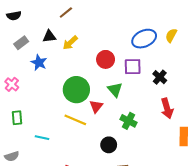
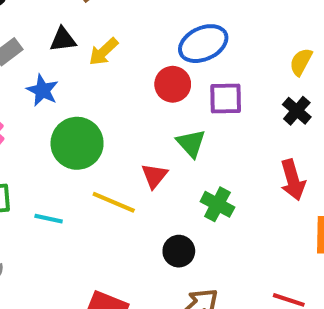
yellow semicircle: (171, 35) -> (301, 62), moved
blue ellipse: (144, 39) -> (203, 44), moved
black cross: (160, 77) -> (297, 111), moved
green circle: (76, 90) -> (77, 143), moved
cyan line: (42, 138) -> (49, 219), moved

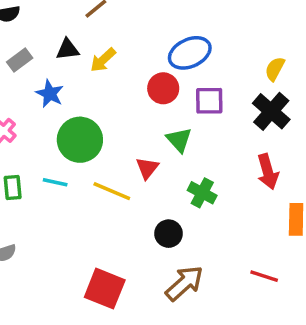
black cross: (297, 111) -> (271, 111), size x1.5
cyan line: (49, 219) -> (55, 182), moved

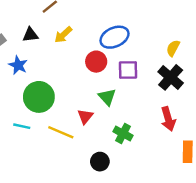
yellow arrow: (103, 60) -> (63, 35), moved

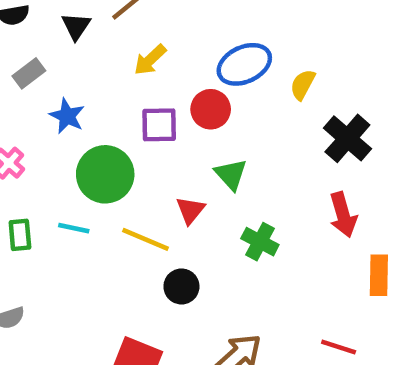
black triangle: (30, 35) -> (76, 26), moved, turned -49
yellow semicircle: (173, 48) -> (303, 85), moved
purple square: (128, 70) -> (159, 125), moved
black circle: (100, 162) -> (181, 286), moved

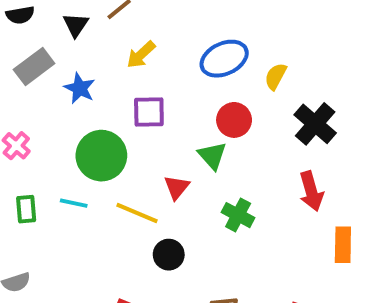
gray rectangle: (29, 73) -> (34, 66), size x1.4
red circle: (211, 109) -> (234, 120), moved
blue star: (67, 116) -> (80, 88), moved

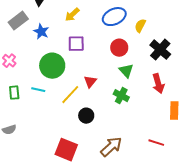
green triangle: (212, 156) -> (126, 71), moved
yellow line: (137, 213) -> (70, 95), turned -70

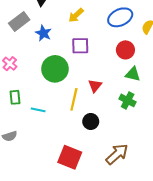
green triangle: (126, 71) -> (133, 74), turned -35
cyan line: (38, 90) -> (38, 110), moved
yellow line: (70, 95) -> (74, 99), turned -30

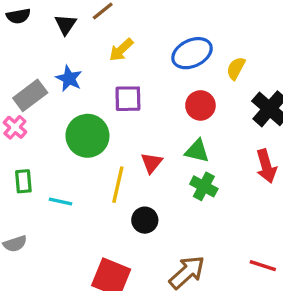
gray rectangle: (19, 22) -> (30, 95), moved
green triangle: (133, 74) -> (197, 151), moved

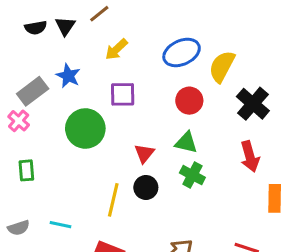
black semicircle: (18, 16) -> (36, 28), moved
yellow semicircle: (236, 68) -> (222, 66), size x1.5
yellow line: (118, 185) -> (113, 200), moved
cyan line: (60, 202) -> (61, 225), moved
black circle: (145, 220) -> (146, 187), moved

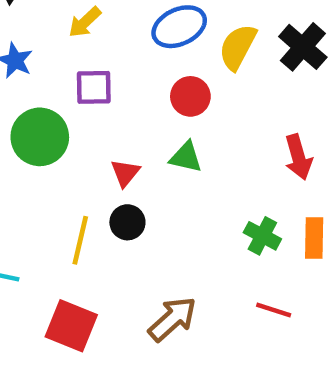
black cross: (253, 104) -> (303, 47), moved
red arrow: (250, 156) -> (298, 157), moved
green cross: (192, 175) -> (262, 236), moved

